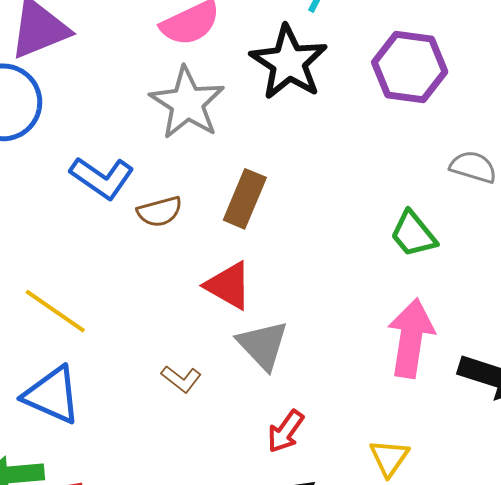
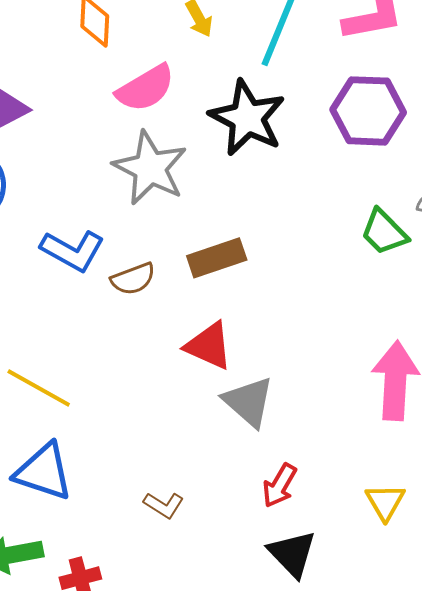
brown rectangle: (245, 199) -> (217, 258), turned 54
green trapezoid: (413, 234) -> (384, 232), moved
brown L-shape: (181, 379) -> (164, 505), moved

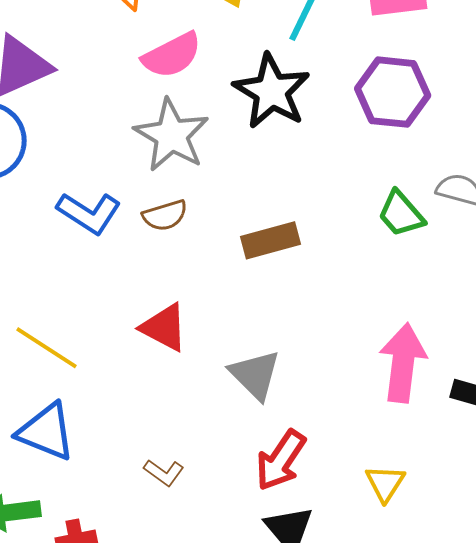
brown rectangle: (217, 258) -> (270, 240), moved
brown semicircle: (133, 279) -> (165, 215), moved
red triangle: (209, 346) -> (164, 327), moved
red arrow: (280, 486) -> (281, 460), size x1.4

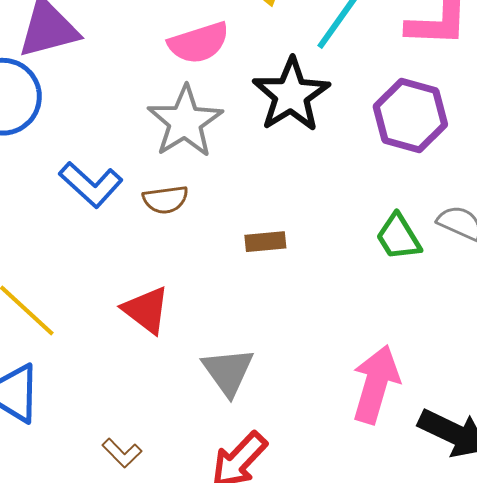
brown rectangle: (270, 240) -> (265, 242), size x0.7

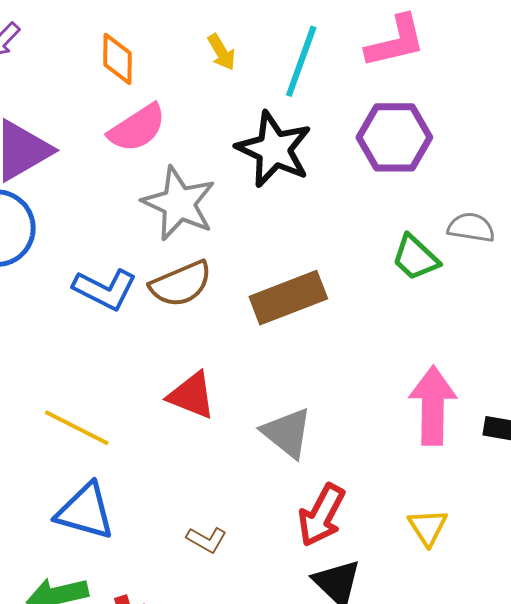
pink semicircle: (199, 43) -> (137, 128), moved
brown semicircle: (165, 200) -> (181, 284), size x1.4
brown rectangle: (265, 242) -> (288, 298), size x1.8

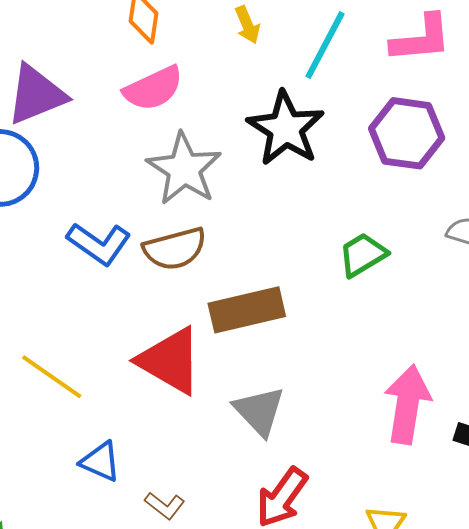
green trapezoid: (415, 258) -> (363, 255), moved, turned 98
brown rectangle: (288, 298) -> (247, 310), moved
red triangle: (192, 395) -> (170, 361), size x1.4
blue triangle: (85, 511) -> (100, 462), moved, size x0.7

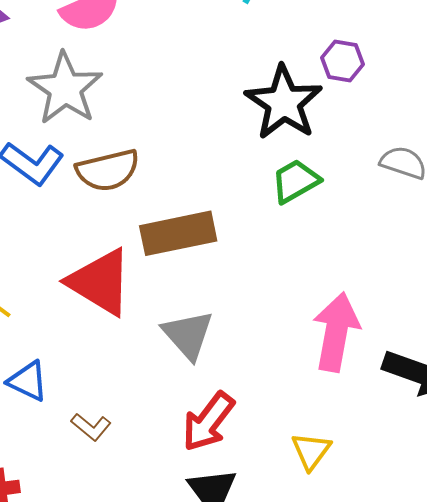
black star: (286, 128) -> (284, 103), moved
purple hexagon: (407, 133) -> (343, 61), size x0.6
gray star: (184, 169) -> (65, 88), moved

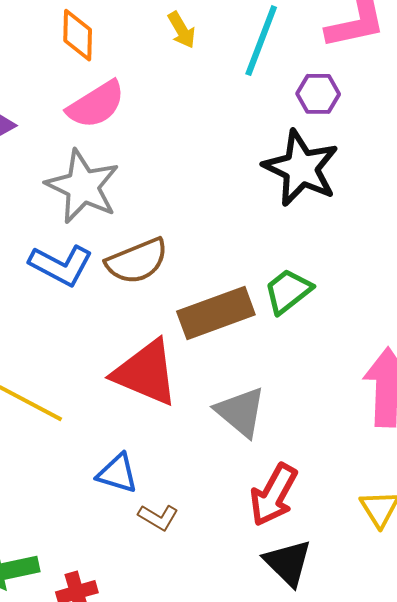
purple hexagon: (343, 61) -> (318, 94), moved
green trapezoid: (295, 181) -> (288, 291), moved
blue triangle: (28, 381) -> (117, 473), moved

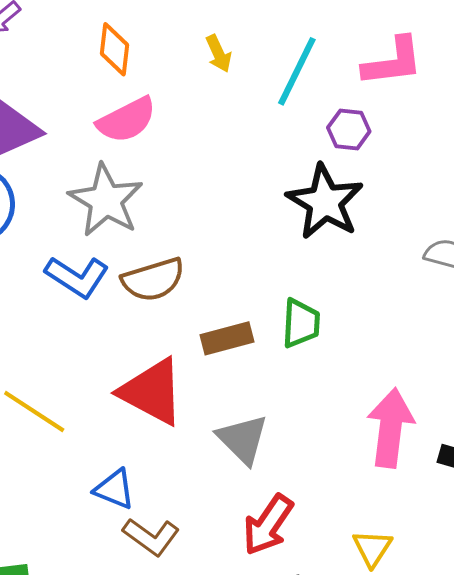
green trapezoid: (288, 291) -> (301, 323), turned 126
brown rectangle: (216, 313) -> (227, 338), size x0.7
brown L-shape: (158, 517) -> (151, 537), size x1.4

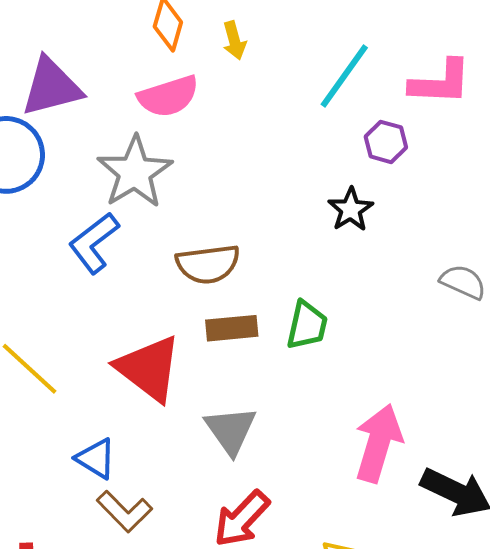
yellow arrow: (219, 54) -> (234, 40), moved
black star: (325, 202) -> (351, 209), size x0.6
blue L-shape: (77, 277) -> (94, 243), turned 100
brown semicircle: (153, 280) -> (208, 264), moved

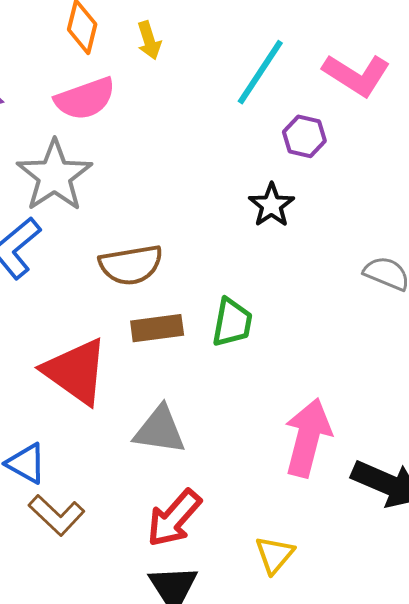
pink L-shape: (440, 82) -> (357, 75), turned 32
gray triangle: (231, 430) -> (160, 430), turned -44

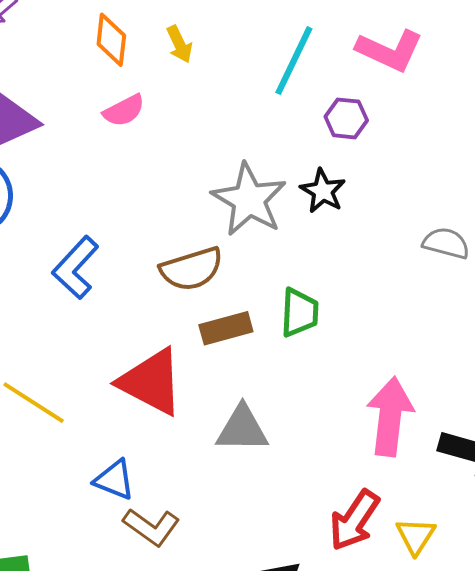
pink semicircle: (85, 99) -> (124, 110), size x0.7
gray star: (54, 176) -> (249, 200), moved
red arrow: (174, 518) -> (354, 520), moved
yellow triangle: (275, 555) -> (416, 536), moved

